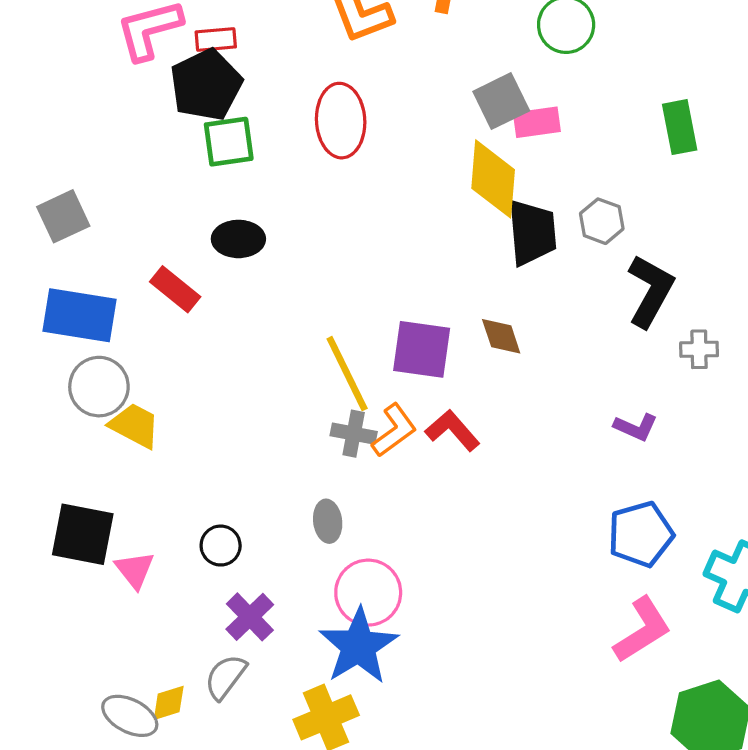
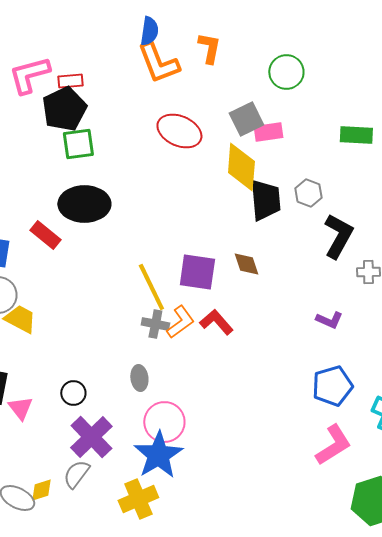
red ellipse: (341, 121) -> (179, 131), moved, turned -63
green rectangle: (680, 127) -> (356, 135), turned -76
black ellipse: (238, 239) -> (84, 204), size x1.6
purple cross: (250, 617) -> (91, 437), size x1.4

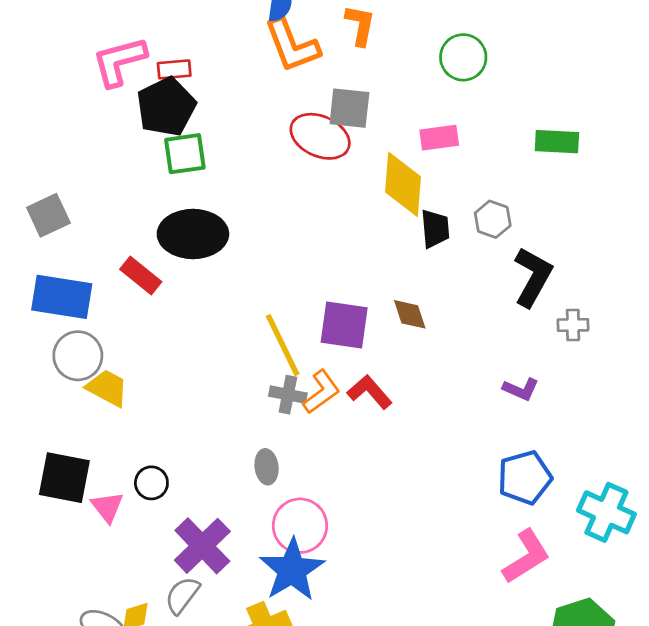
gray square: (246, 119) -> (349, 108), moved, turned 32
black trapezoid: (265, 200) -> (435, 229), size x0.7
black circle: (73, 393) -> (151, 483), moved

